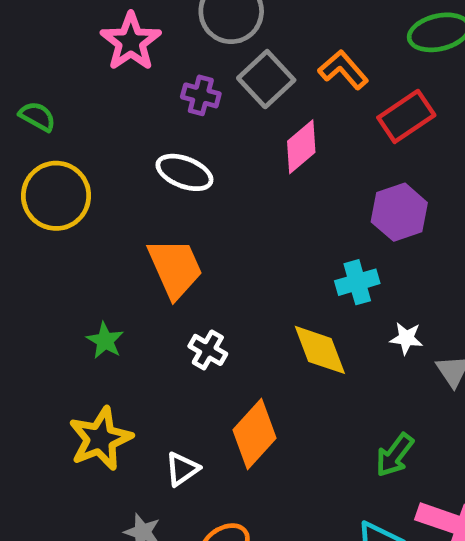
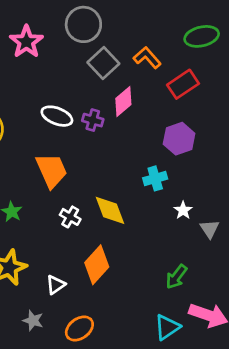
purple cross: (201, 95) -> (93, 120), moved
white star: (406, 338) -> (183, 210), turned 30
yellow diamond: (320, 350) -> (110, 210), moved

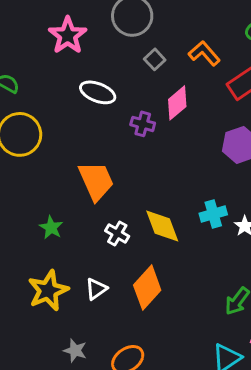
gray square: (103, 63) -> (155, 59), size x0.6
white ellipse: (57, 116) -> (98, 92), moved
cyan cross: (155, 178) -> (213, 214), moved
white triangle: (56, 285) -> (96, 289), moved

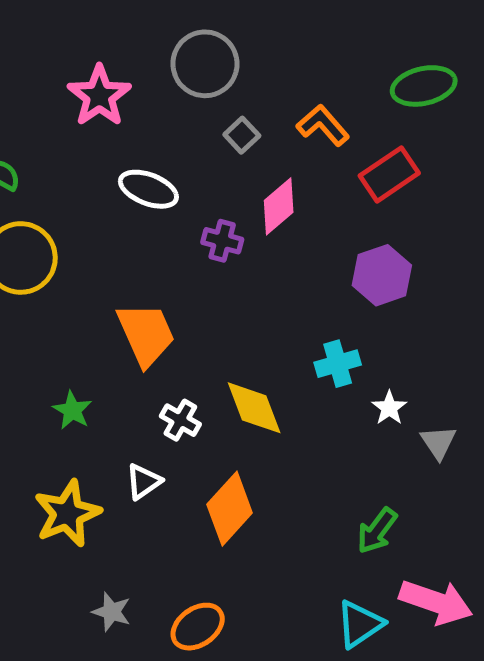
cyan cross: (213, 214) -> (338, 364), moved
white triangle: (96, 289) -> (144, 482), moved

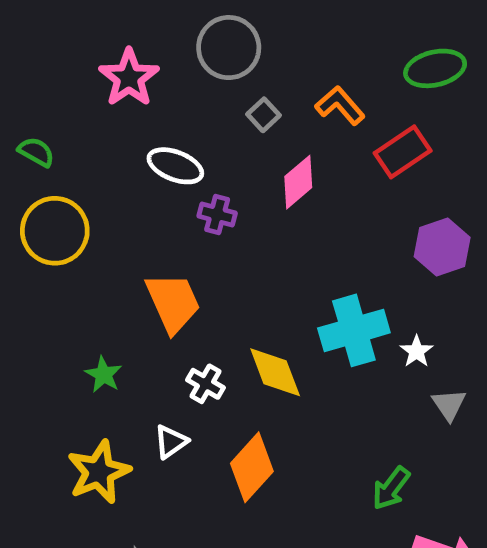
purple cross: (222, 241) -> (217, 215), moved
purple hexagon: (382, 275) -> (442, 247), moved
cyan cross: (338, 364) -> (354, 330), size x1.6
white star: (389, 408) -> (417, 351), moved

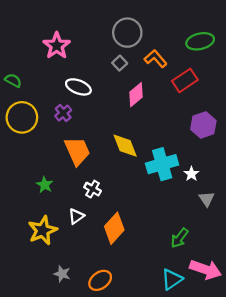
gray circle: (229, 48) -> (127, 33), moved
purple cross: (217, 215) -> (63, 113), moved, turned 35
yellow diamond: (275, 372) -> (125, 146), moved

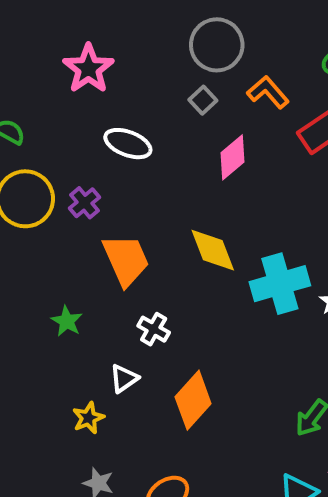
purple cross: (63, 113) -> (84, 203), moved
yellow star: (43, 230) -> (88, 418), moved, size x0.6

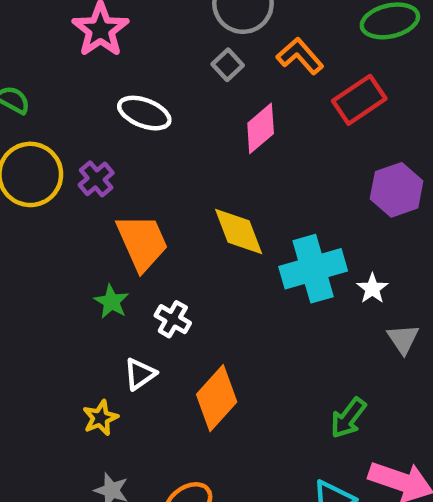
green star: (67, 321) -> (111, 302), moved

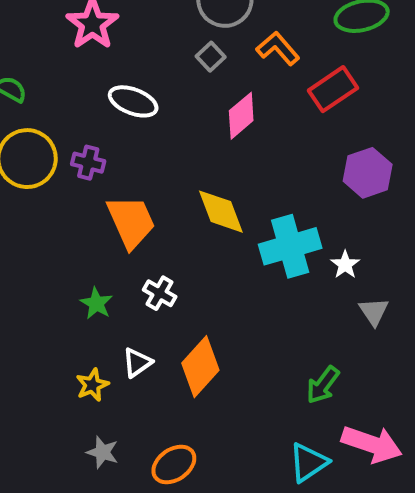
purple cross: (96, 179) -> (88, 163), turned -36
green star: (111, 302) -> (96, 303), moved
white triangle: (140, 374) -> (137, 363), moved

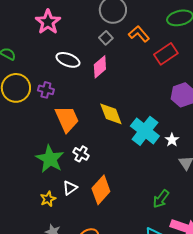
pink diamond: (241, 116) -> (100, 67), moved
cyan cross: (290, 246) -> (145, 131), turned -36
green star: (96, 303) -> (50, 159), size x1.8

